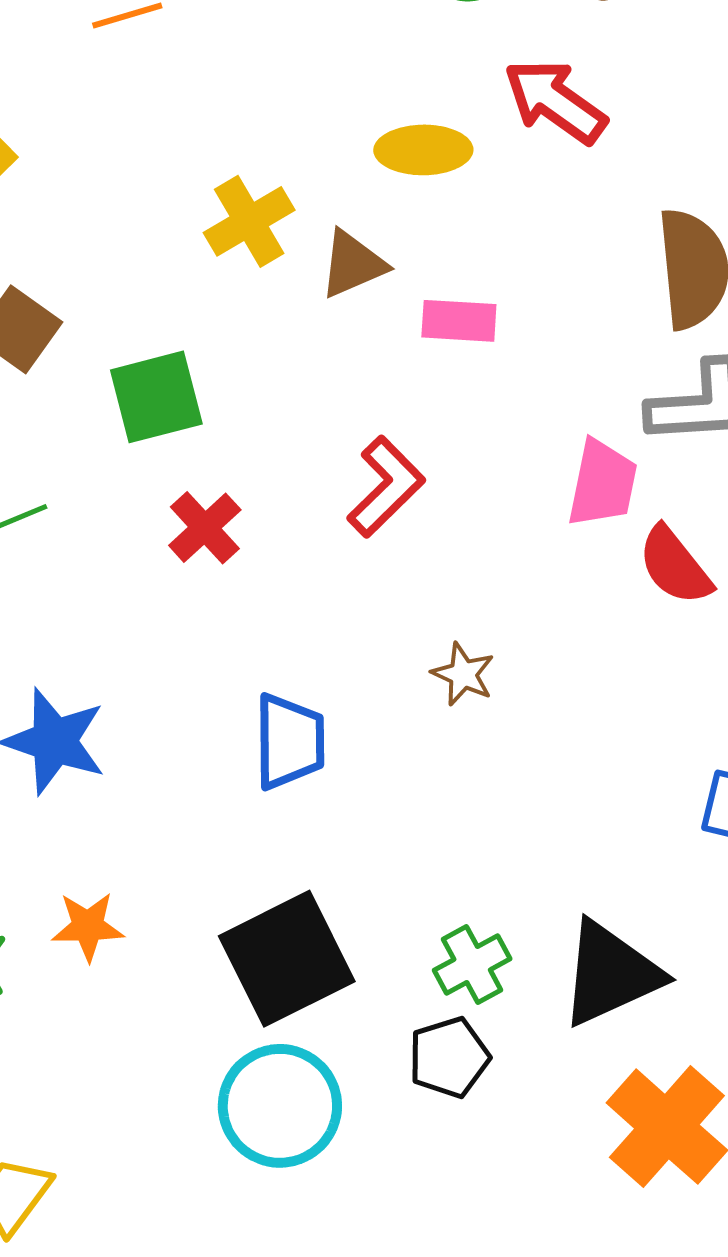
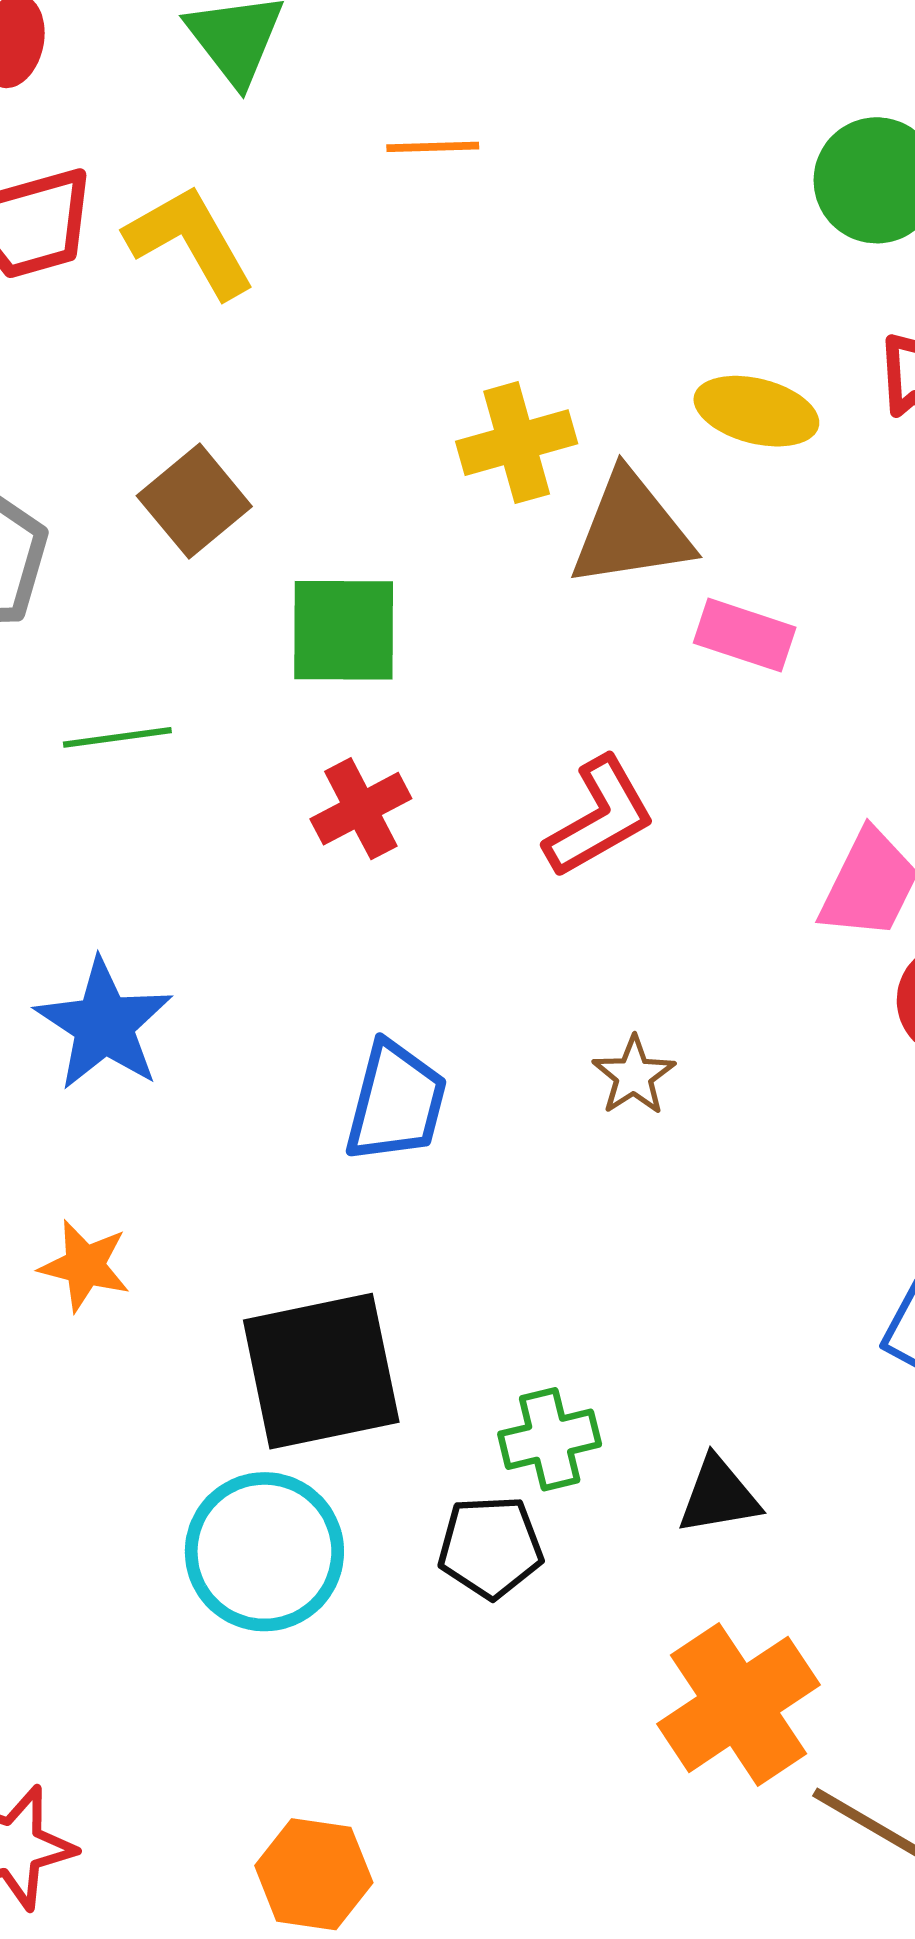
brown triangle: (353, 264) -> (631, 530), size x1.4
black triangle: (610, 974) -> (719, 1496), size x0.6

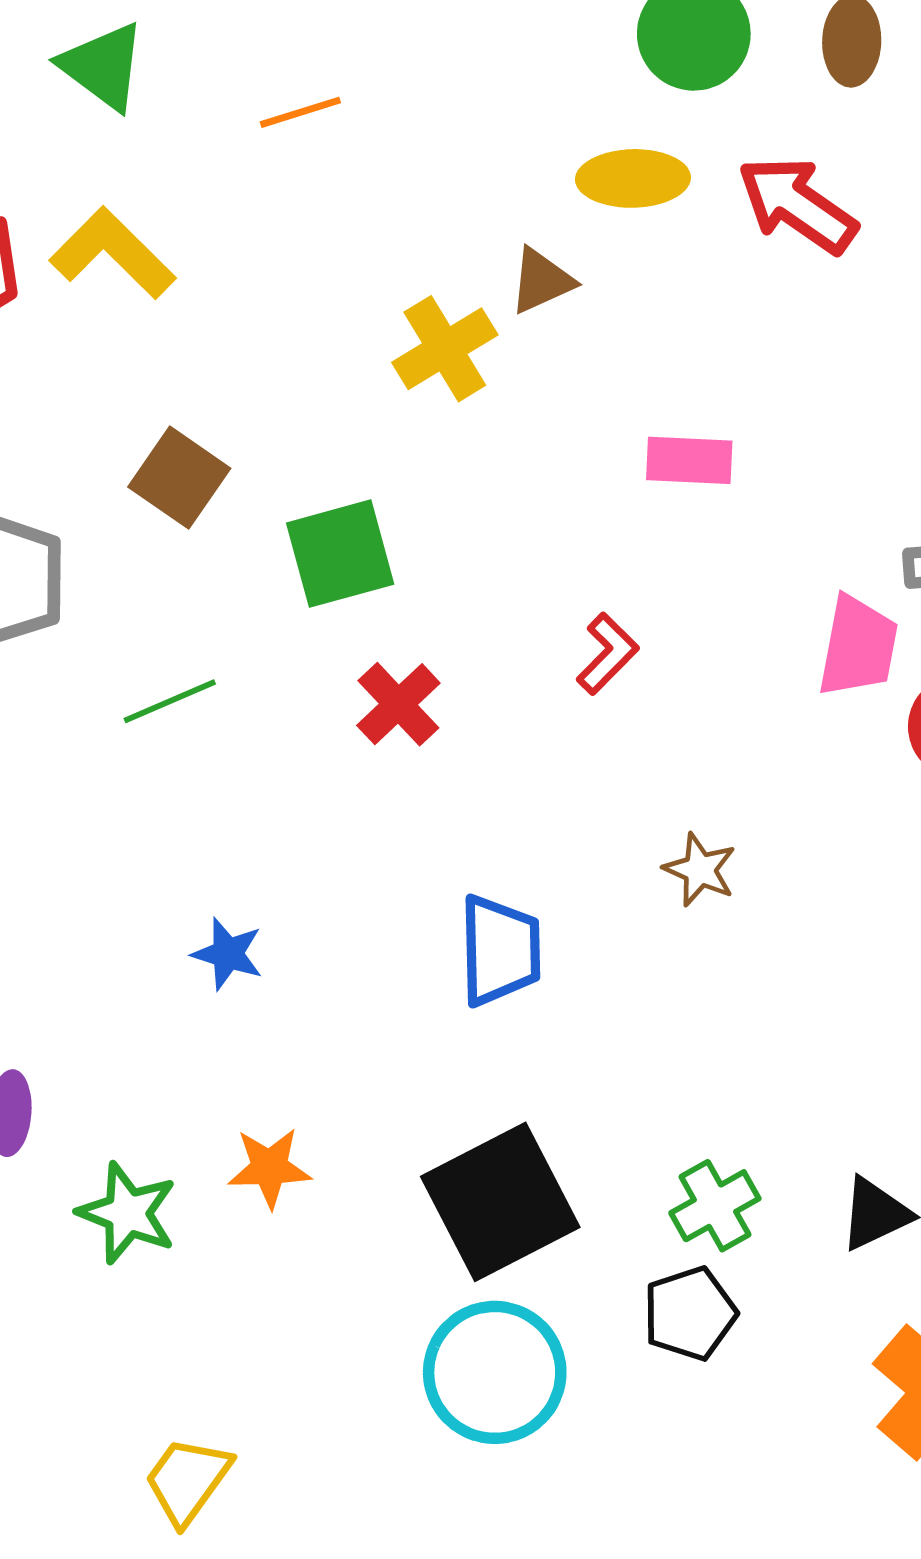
yellow ellipse: (756, 411) -> (633, 178), moved
brown triangle: (631, 530) -> (541, 281), moved, size x0.6
red L-shape: (599, 817) -> (608, 654), size x0.7
blue star: (104, 1025) -> (228, 954), size x0.6

